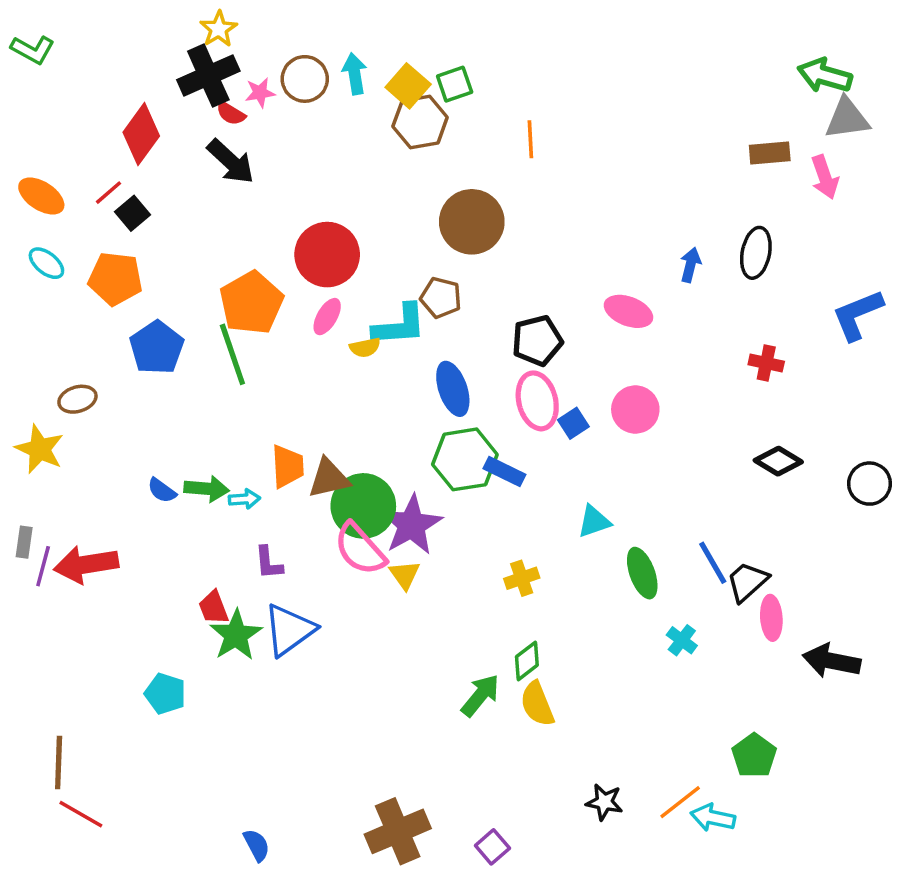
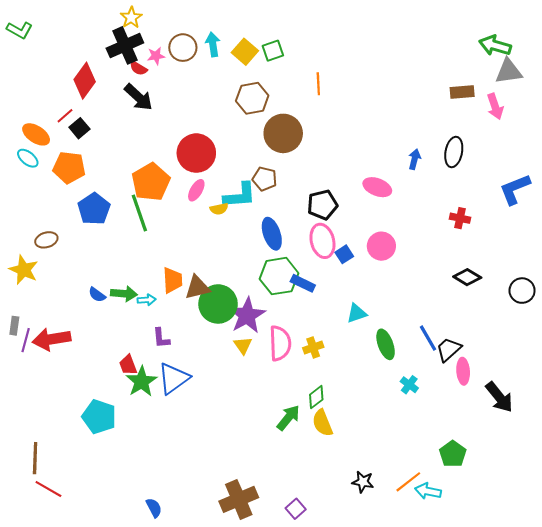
brown hexagon: (420, 122) -> (252, 98), moved
orange ellipse: (41, 196) -> (36, 134), moved
pink semicircle: (360, 549) -> (280, 343), moved, turned -140
black arrow: (832, 661) -> (499, 397), turned -140
cyan pentagon: (165, 694) -> (99, 417), size x1.4

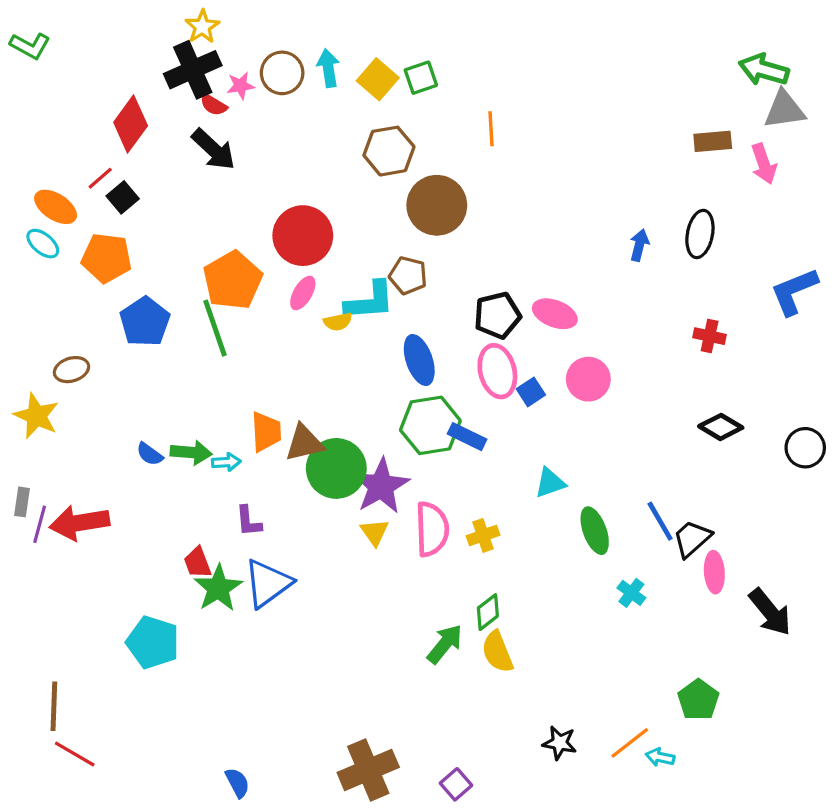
pink ellipse: (377, 187) -> (555, 314), moved
cyan arrow: (428, 491) -> (660, 757), size x0.7

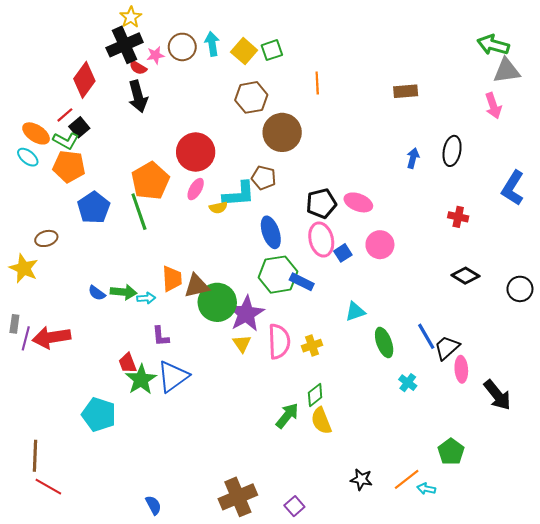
green L-shape: (30, 46) -> (66, 141), moved
brown rectangle: (713, 141) -> (406, 91), moved
black arrow: (213, 149) -> (138, 96), turned 32
blue L-shape: (794, 291) -> (513, 188), turned -36

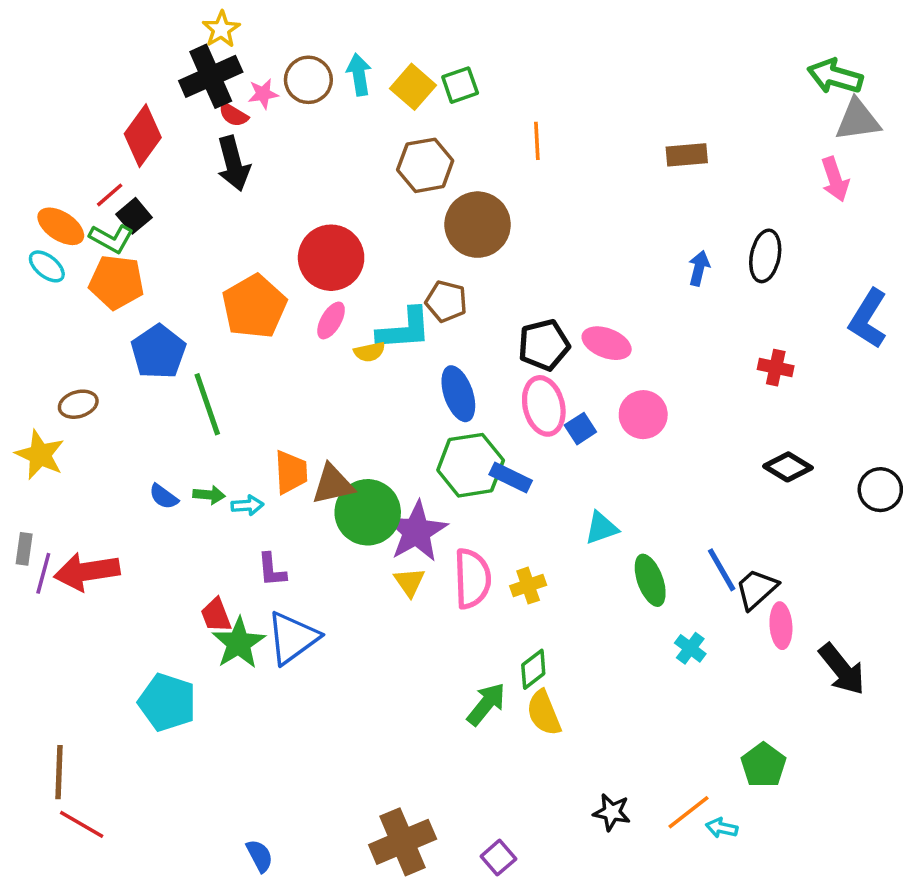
green line: (139, 212) -> (207, 404), moved
green arrow: (124, 292) -> (209, 495), size x0.7

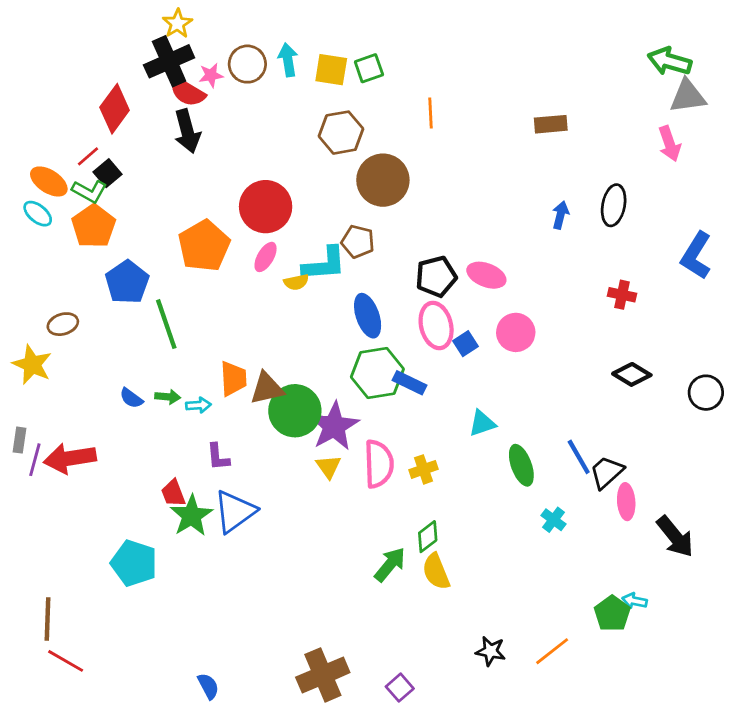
yellow square: (413, 87) -> (331, 70), turned -32
red semicircle: (233, 115) -> (187, 92), size x1.5
orange pentagon: (117, 282) -> (94, 226), turned 30
cyan arrow: (722, 828) -> (635, 601), moved

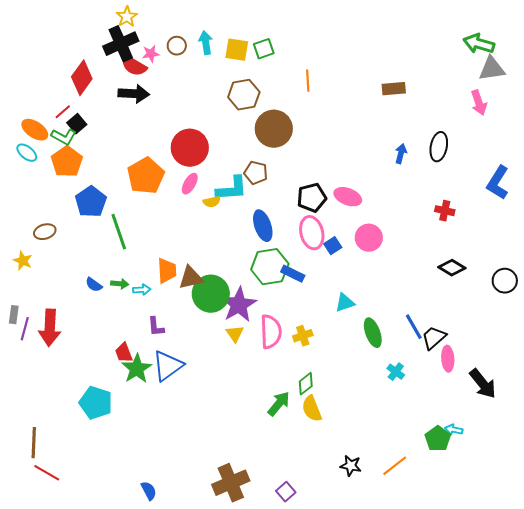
brown circle: (247, 64) -> (177, 46), size x0.7
black arrow: (187, 131) -> (134, 94), turned -72
yellow star: (32, 365) -> (23, 261), size x0.7
red arrow: (70, 458) -> (50, 328), turned -78

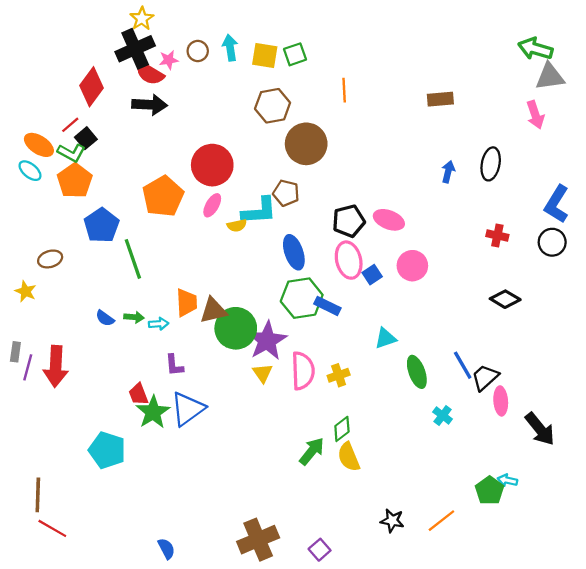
black circle: (505, 281) -> (552, 242), moved

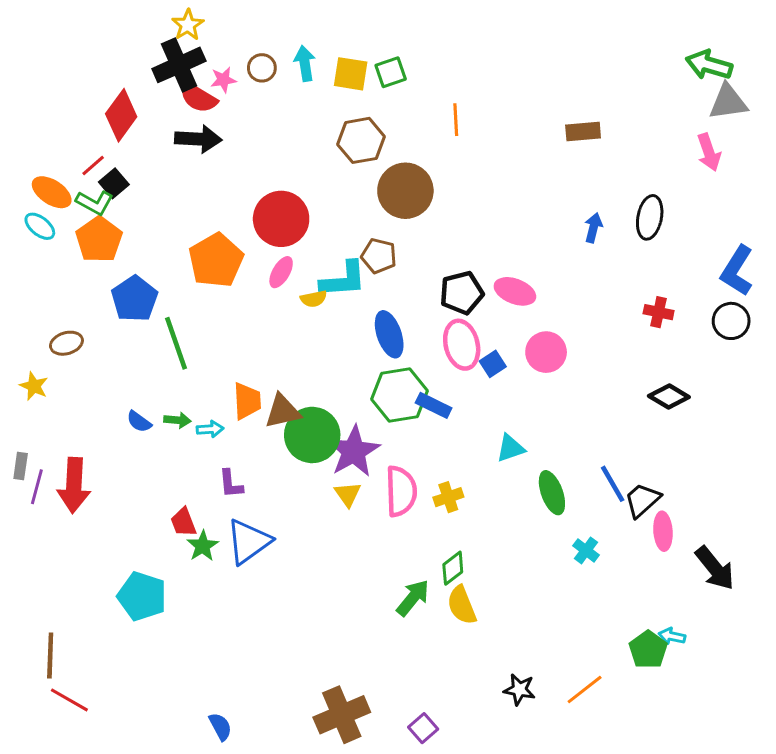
green star: (153, 412) -> (203, 546), size x0.7

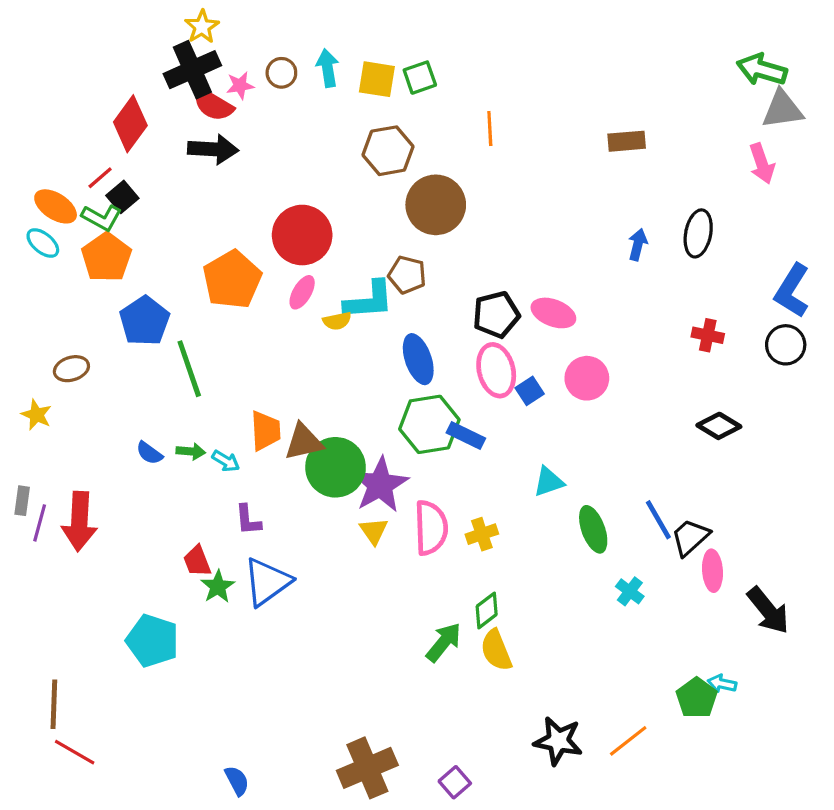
cyan arrow: (210, 429) -> (226, 461), turned 35
black star: (519, 690) -> (558, 741), size x1.4

